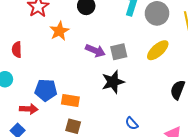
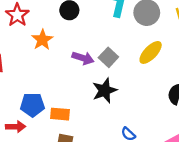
gray square: (119, 52) -> (108, 57), turned -30

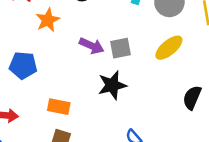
gray square: (108, 57) -> (121, 48), turned 30
blue pentagon: (32, 105) -> (23, 65), moved

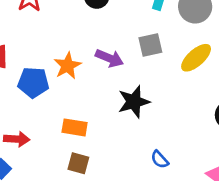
orange star: (48, 20) -> (67, 66), moved
gray square: (121, 48) -> (150, 45), moved

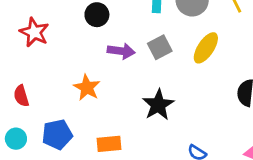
purple arrow: (109, 58) -> (121, 51), moved
blue pentagon: (33, 82) -> (57, 134), moved

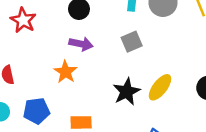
yellow ellipse: (206, 48) -> (160, 87), moved
purple arrow: (121, 51) -> (81, 44), moved

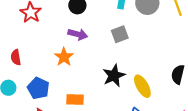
yellow ellipse: (160, 87) -> (142, 86), moved, turned -70
blue pentagon: (36, 111) -> (38, 88), turned 30

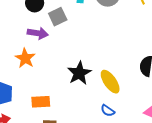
gray square: (120, 34) -> (58, 17), moved

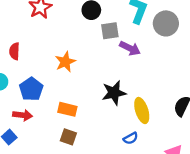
purple arrow: (38, 33) -> (130, 48), moved
blue semicircle: (108, 111) -> (131, 138), turned -80

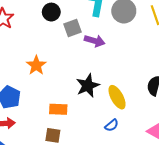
orange rectangle: (67, 109) -> (58, 109), moved

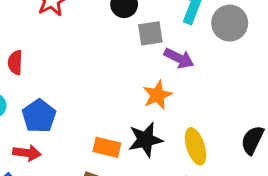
orange star: (36, 65) -> (157, 95), moved
black star: (88, 86) -> (145, 140), moved

